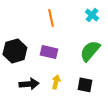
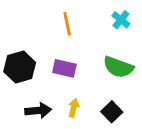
green semicircle: (90, 51) -> (118, 67), turned -110
black square: (85, 85) -> (112, 112), turned 35

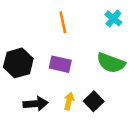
black square: (112, 112) -> (94, 101), moved

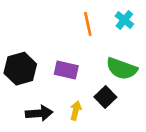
orange line: (63, 22) -> (88, 24), moved
black square: (94, 101) -> (105, 97), moved

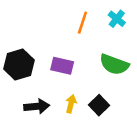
orange line: (88, 24) -> (82, 23), turned 30
black square: (105, 97) -> (99, 105), moved

